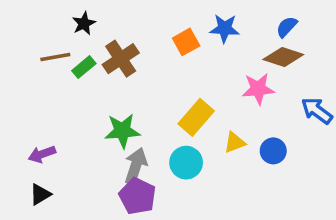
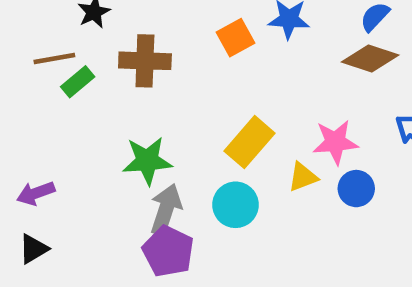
brown cross: (121, 59) -> (145, 61), turned 36
green rectangle: (84, 67) -> (78, 82), moved
pink star: (258, 89) -> (335, 142), moved

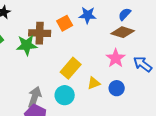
brown cross: (145, 61) -> (40, 33), moved
pink star: (335, 142) -> (116, 58), moved, turned -30
green star: (147, 161) -> (27, 45), moved

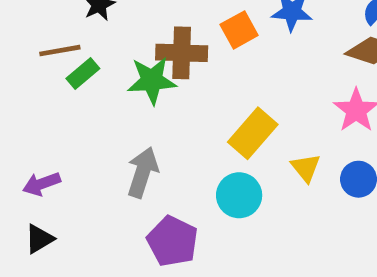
yellow triangle: (94, 83) -> (306, 168), turned -48
gray arrow: (35, 97) -> (143, 172), moved

